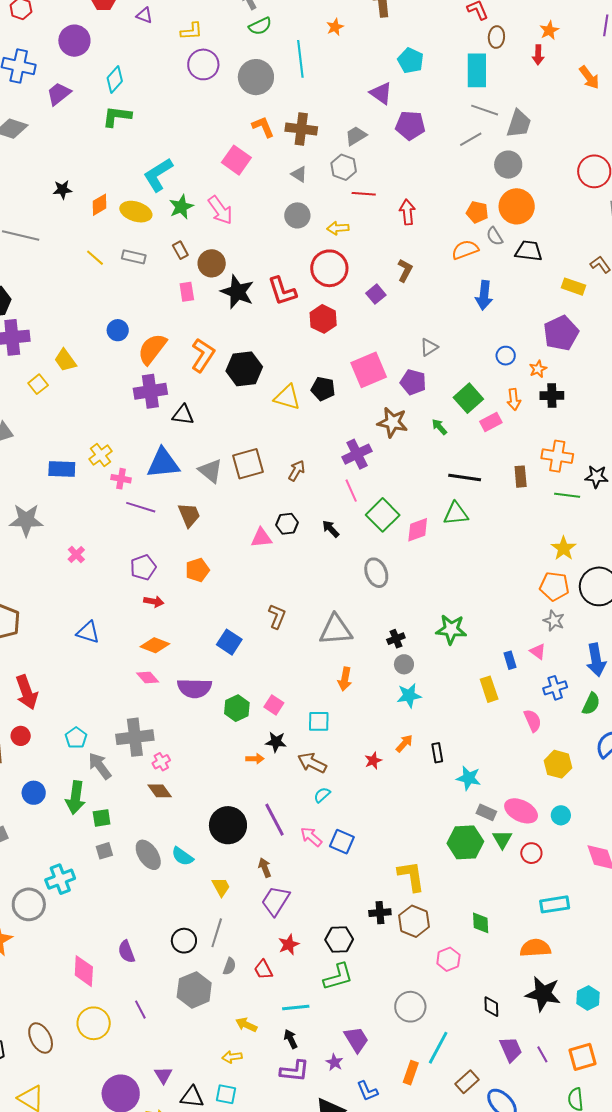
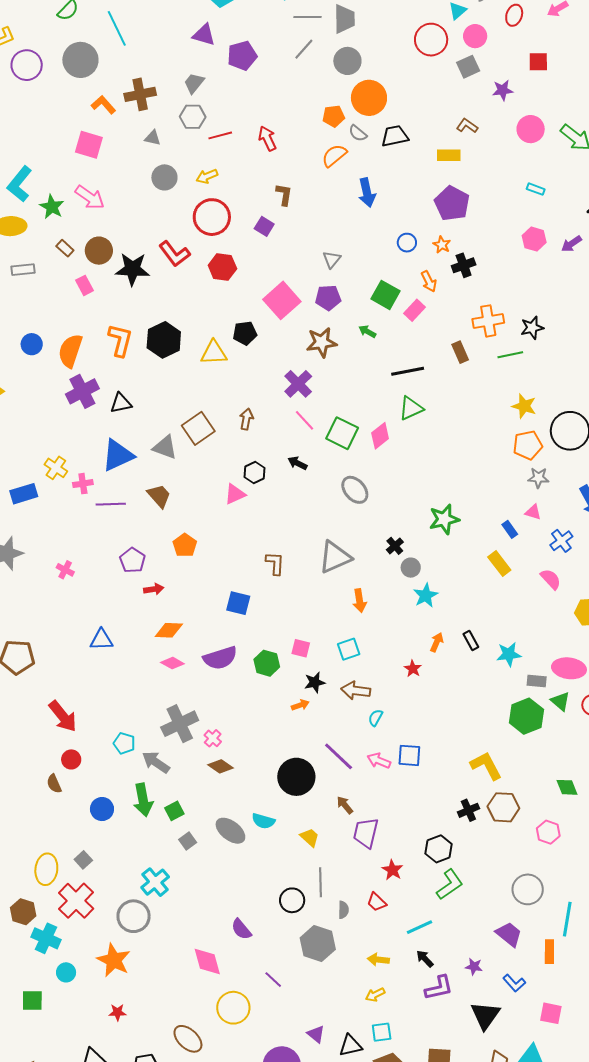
purple trapezoid: (356, 1040) -> (509, 934), moved

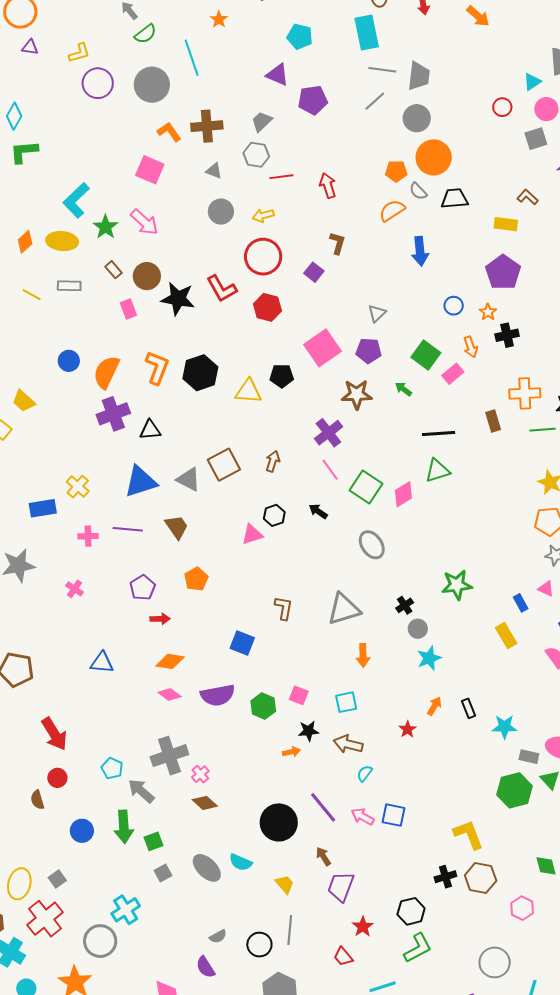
red circle: (431, 40) -> (502, 107), size x0.6
pink cross: (83, 484) -> (88, 536), moved
gray semicircle: (343, 910) -> (218, 936), moved, turned 54

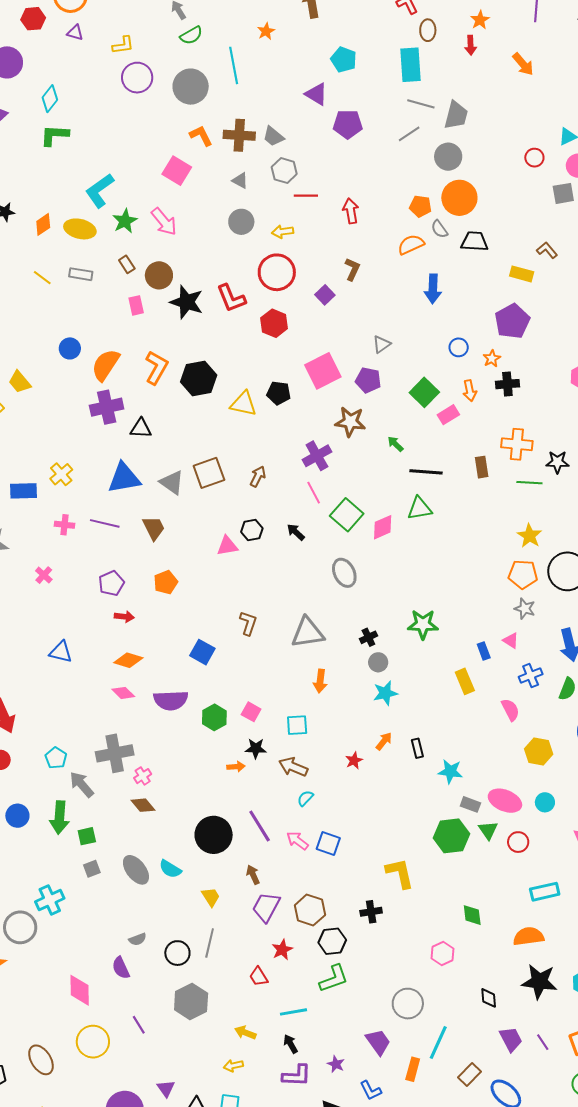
gray trapezoid: (262, 122) -> (273, 136), moved, turned -105
green arrow: (403, 389) -> (395, 444), moved
brown hexagon: (481, 878) -> (310, 910), moved

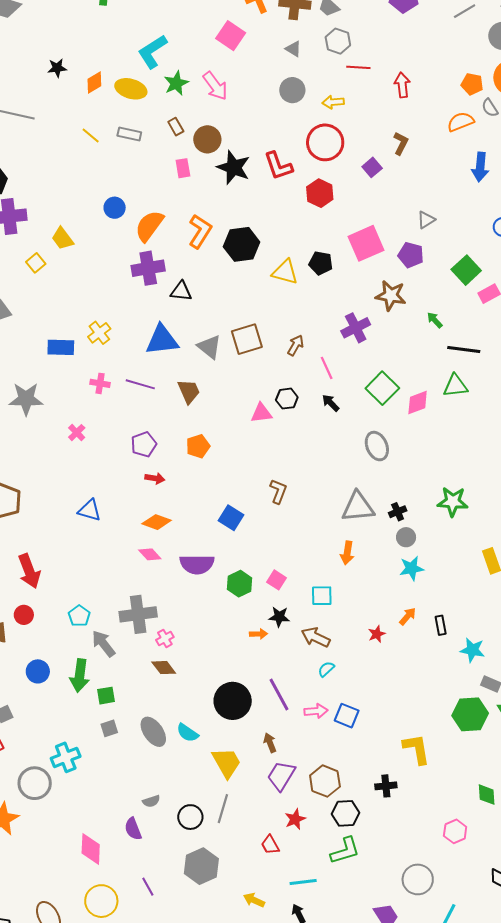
pink line: (314, 493) -> (327, 368), moved
gray triangle: (308, 633) -> (358, 507), moved
pink arrow: (297, 841) -> (316, 711), turned 135
yellow trapezoid: (211, 897) -> (227, 763), size x1.6

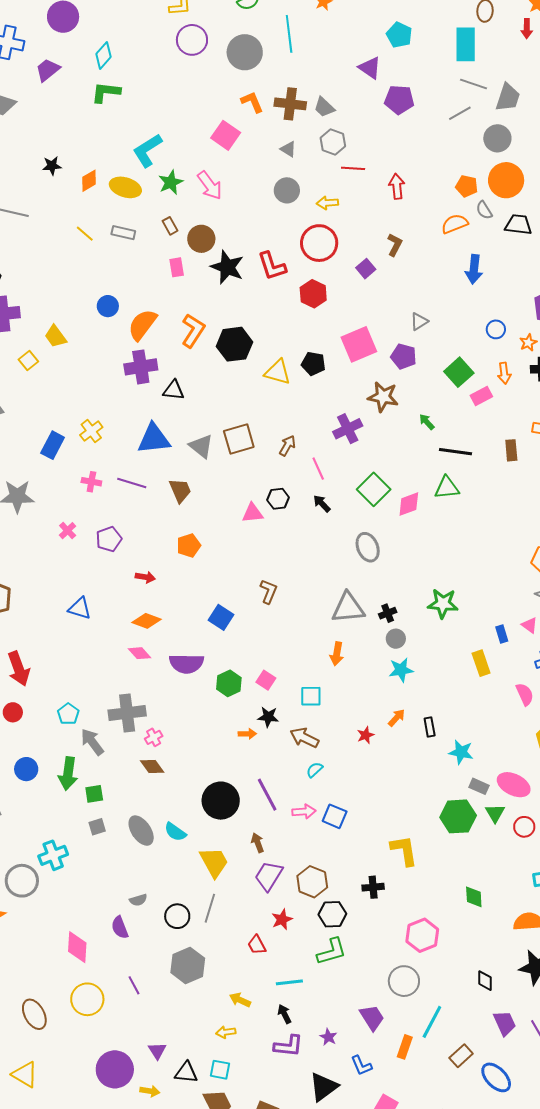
blue rectangle: (61, 347) -> (53, 445), turned -64
purple pentagon: (144, 444) -> (109, 539), moved
pink hexagon: (455, 831) -> (422, 935), moved, size x1.4

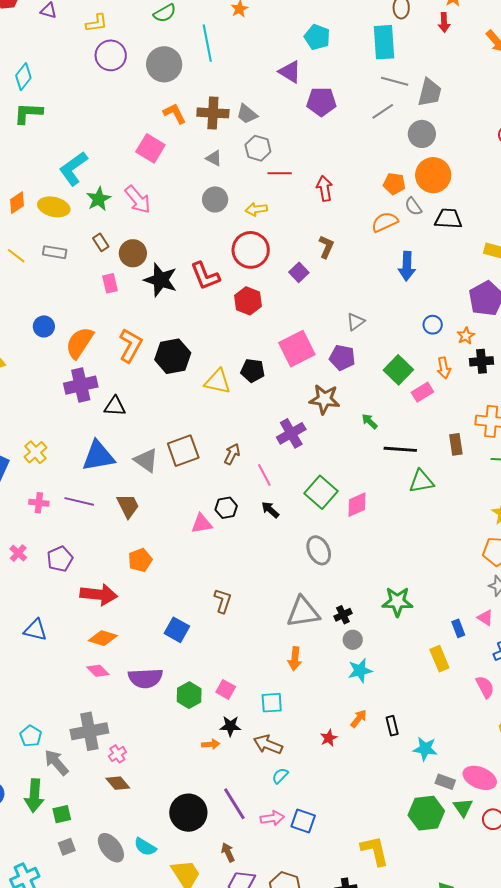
green triangle: (447, 488) -> (421, 481), moved
red arrow: (145, 577) -> (99, 595), size x1.8

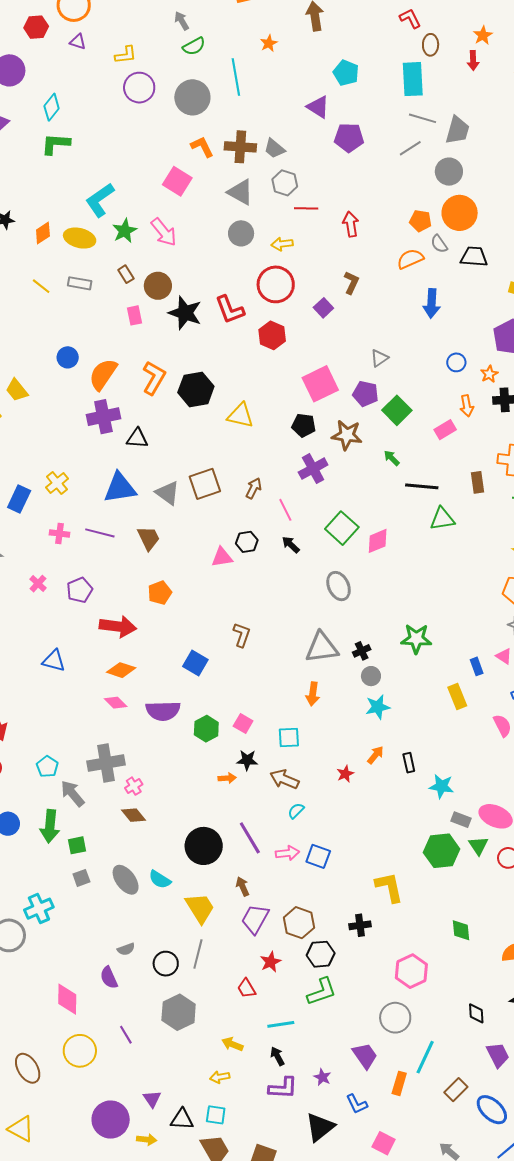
gray triangle: (214, 158) -> (240, 192), size x1.6
green square: (398, 370) -> (397, 410), moved
black pentagon: (253, 371) -> (304, 425), moved

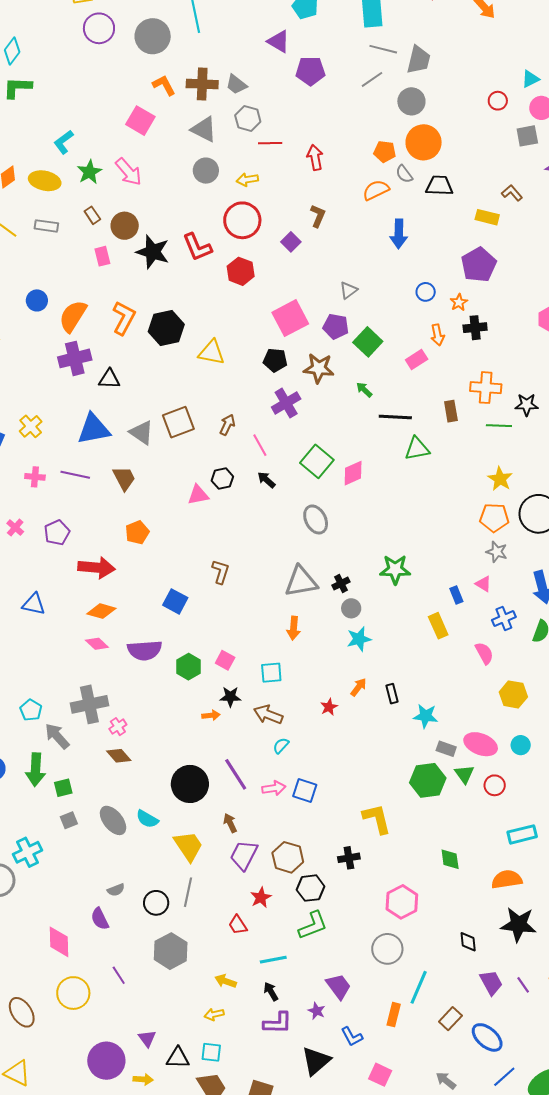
cyan L-shape: (100, 200) -> (64, 142), size x0.7
purple trapezoid: (365, 1056) -> (338, 986), moved

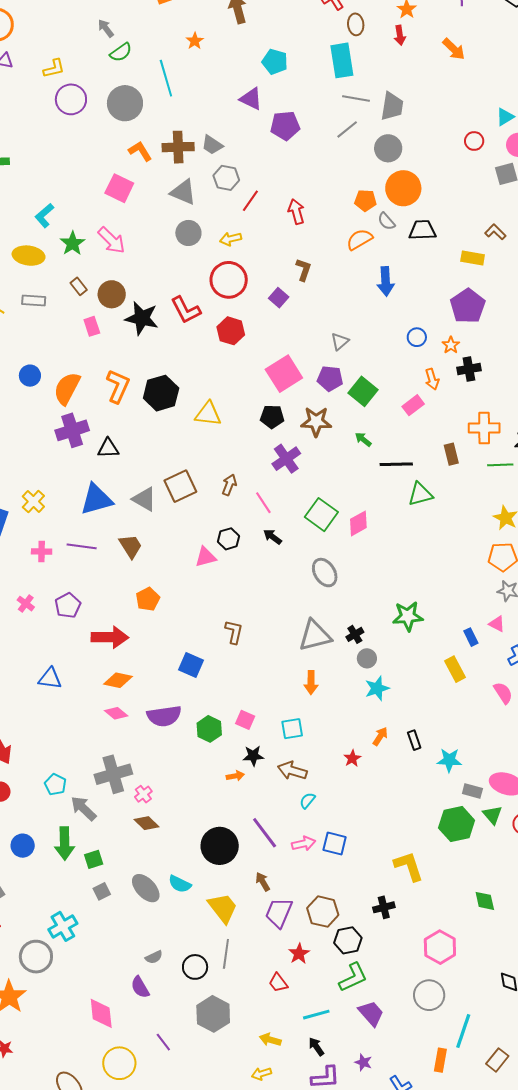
red line: (270, 143) -> (250, 201), turned -50
purple trapezoid: (338, 986) -> (371, 1013), moved

